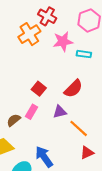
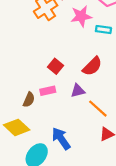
pink rectangle: (31, 112) -> (48, 91), turned 48
brown semicircle: (14, 120) -> (29, 100), turned 152

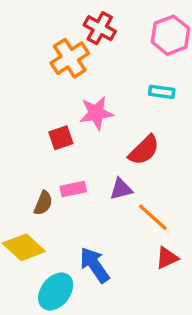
pink star: (81, 16) -> (96, 113), moved
red square: (56, 66) -> (61, 138), moved, turned 32

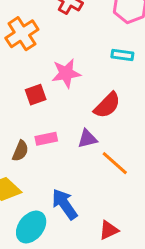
orange cross: (70, 58) -> (22, 34), moved
red triangle: (167, 258) -> (109, 230), moved

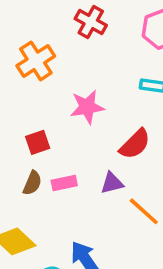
red square: (36, 95) -> (38, 142), moved
brown semicircle: (20, 151) -> (32, 183), moved

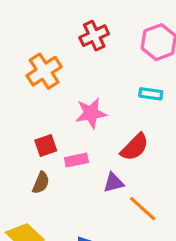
red cross: (91, 22) -> (94, 36), turned 36
pink rectangle: (64, 183) -> (76, 160), moved

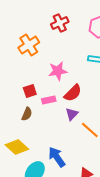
red semicircle: (135, 147) -> (73, 93), moved
purple triangle: (114, 183) -> (72, 114), turned -32

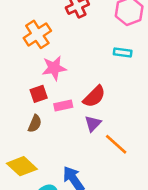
pink star: (58, 71) -> (54, 68), moved

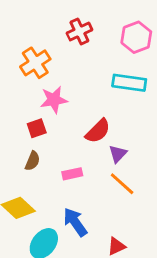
cyan rectangle: (123, 53) -> (129, 83), size x1.6
pink rectangle: (63, 105) -> (72, 174), moved
purple triangle: (93, 124) -> (118, 154), moved

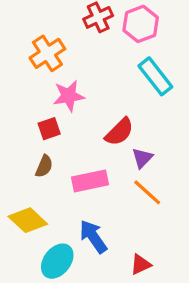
pink hexagon: (136, 37) -> (141, 24), moved
cyan rectangle: (129, 83) -> (155, 76), turned 44
pink rectangle: (72, 174) -> (90, 181), size x1.5

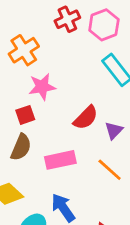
purple triangle: (142, 158) -> (114, 130), moved
brown semicircle: (44, 166) -> (21, 147), size x1.4

